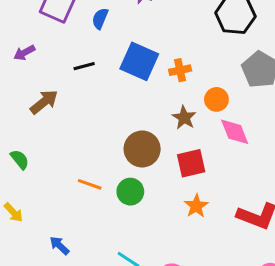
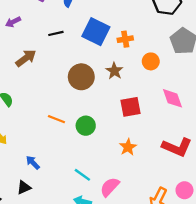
brown star: (184, 118) -> (114, 71), moved
pink diamond: (235, 132) -> (172, 98), moved
brown circle: (142, 149) -> (81, 77), moved
orange star: (196, 206) -> (128, 147), moved

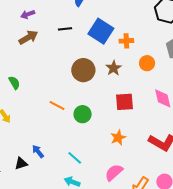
brown arrow: (26, 58) -> (28, 37), moved
blue arrow: (33, 163) -> (38, 151), moved
pink semicircle: (110, 187) -> (114, 172), moved

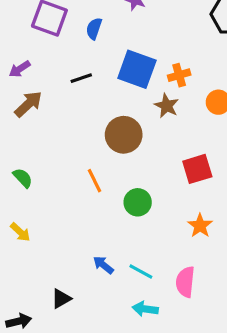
brown star: (114, 68) -> (167, 106), moved
orange line: (57, 106) -> (95, 181), moved, turned 49
blue arrow: (38, 151) -> (103, 265), moved
pink semicircle: (114, 172) -> (185, 282), moved, turned -30

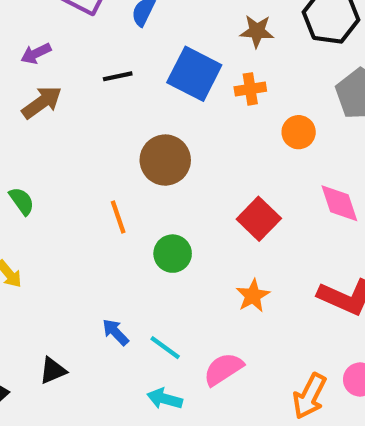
brown star: (167, 106) -> (257, 31), moved, turned -30
red square: (197, 169) -> (259, 219), turned -36
pink semicircle: (185, 282) -> (223, 369), turned 44

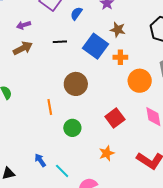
brown star: (257, 31) -> (118, 30), moved
orange circle: (299, 132) -> (140, 81), size x1.5

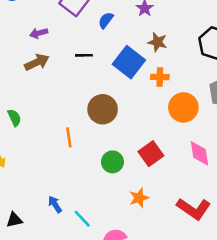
green circle: (72, 128) -> (113, 162), moved

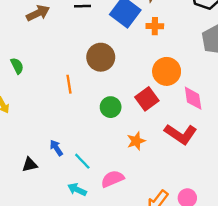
orange circle: (183, 107) -> (167, 71), moved
red L-shape: (194, 209) -> (181, 134), moved
black triangle: (14, 220) -> (30, 165), moved

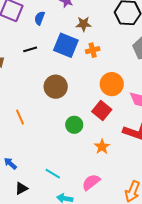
orange line: (69, 84) -> (20, 117), moved
blue arrow: (56, 148) -> (10, 163), moved
cyan line: (82, 161) -> (53, 174), moved

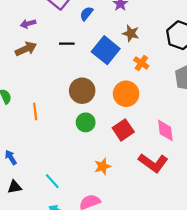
orange cross: (93, 50) -> (141, 63), moved, turned 32
orange circle: (112, 84) -> (126, 94), moved
green circle: (74, 125) -> (86, 122), moved
orange star: (102, 147) -> (103, 166), moved

